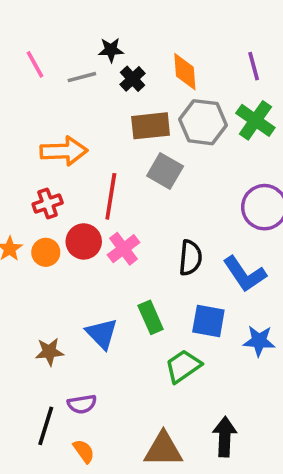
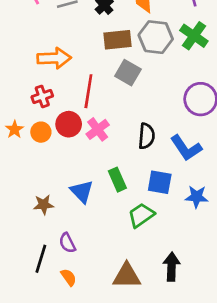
purple semicircle: (82, 404) -> (67, 243), turned 72

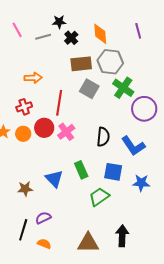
green cross: (194, 36) -> (123, 88), moved
orange arrow: (54, 58) -> (33, 78), size x0.7
purple semicircle: (67, 243) -> (43, 218), turned 91
orange semicircle: (69, 277) -> (44, 244), turned -32

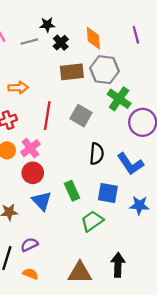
gray square: (89, 89) -> (81, 116), moved
red circle: (44, 128) -> (33, 173), moved
pink cross: (66, 132) -> (30, 148), moved

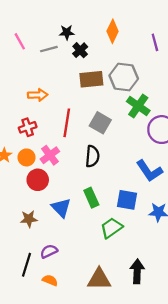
orange diamond: (93, 38) -> (113, 31), moved, turned 30
black semicircle: (97, 154) -> (92, 156), moved
red circle: (33, 173) -> (38, 180), moved

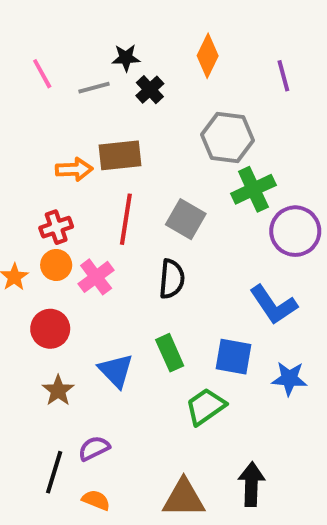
brown rectangle: (91, 79) -> (120, 155), moved
green cross: (138, 106) -> (253, 189), turned 30
orange circle: (27, 157) -> (56, 265), moved
red circle: (38, 180) -> (50, 329), moved
brown star: (29, 219) -> (58, 391), turned -30

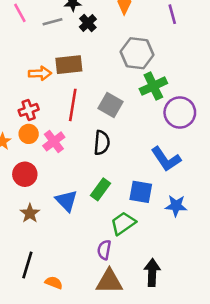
green rectangle: (170, 353) -> (100, 189), turned 60
purple semicircle: (94, 448) -> (104, 250), moved, turned -54

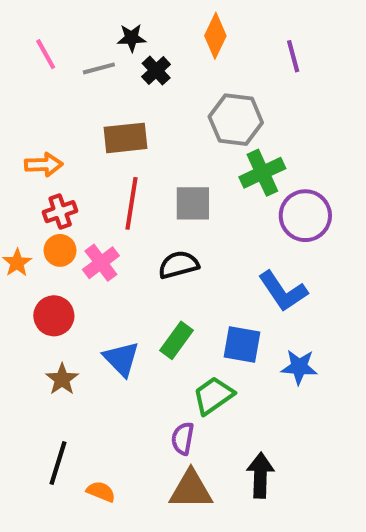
orange arrow: (40, 73) -> (44, 165), moved
gray square: (111, 105) -> (193, 203), turned -30
black semicircle: (102, 143) -> (179, 265), turned -110

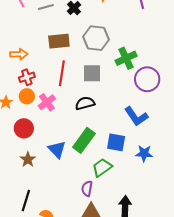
gray hexagon: (236, 120) -> (96, 38), moved
green rectangle: (177, 340) -> (84, 140), size x1.4

